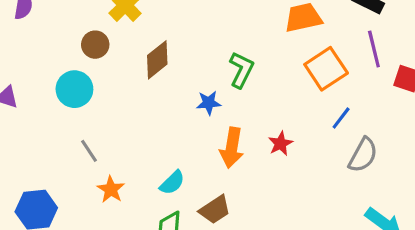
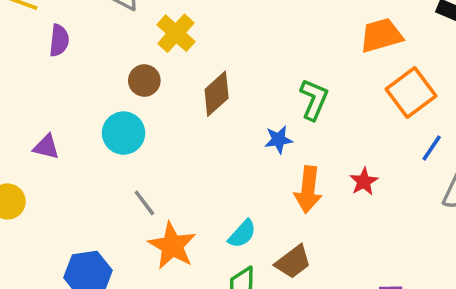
orange star: (111, 189) -> (172, 246), size x1.5

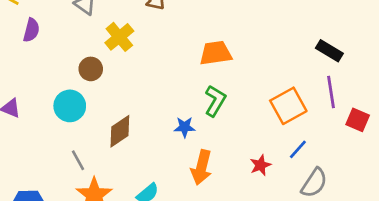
orange trapezoid: (381, 35) -> (216, 53), moved
brown diamond: (217, 94) -> (120, 131), moved
red star: (364, 181) -> (260, 165), moved

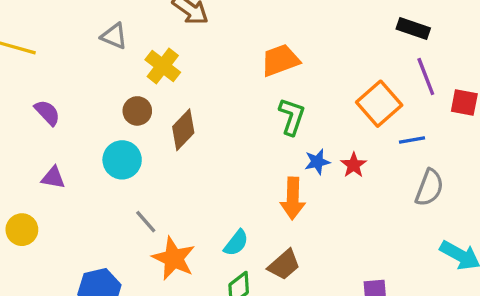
purple semicircle: (31, 30) -> (47, 113), moved, turned -45
blue star: (185, 127) -> (317, 162), moved
brown diamond: (120, 131) -> (183, 130), moved
blue line: (298, 149) -> (412, 140), moved, turned 50
red star: (260, 165) -> (354, 165), moved

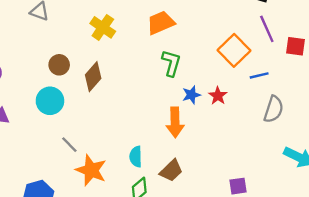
yellow cross: (163, 66) -> (103, 27), moved
cyan semicircle: (236, 243) -> (136, 157), turned 144

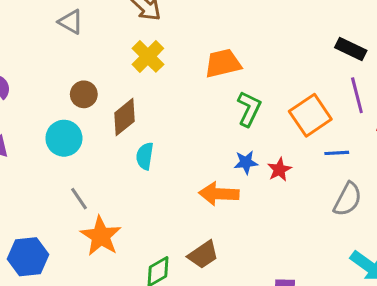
green L-shape: (171, 63) -> (249, 109), moved
orange arrow: (175, 122) -> (219, 194), turned 84
cyan semicircle: (136, 157) -> (145, 156), moved

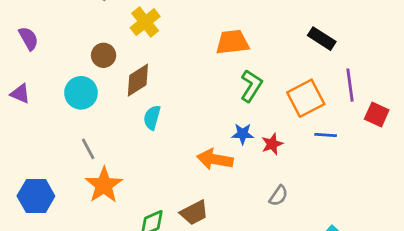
black rectangle: (351, 49) -> (322, 39), moved
yellow cross: (148, 56) -> (145, 22), moved
gray semicircle: (348, 199) -> (279, 196), moved, size x0.7

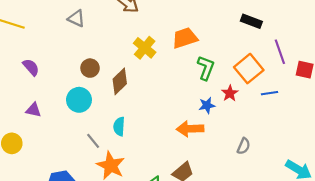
yellow cross: (145, 22) -> (145, 48), moved
cyan semicircle: (152, 118) -> (119, 126), moved
red star: (272, 144) -> (230, 93), moved

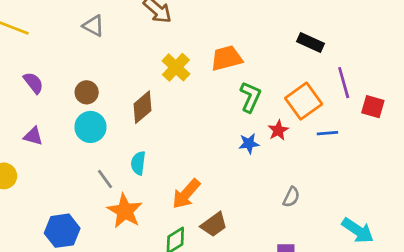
brown circle: (90, 68) -> (87, 92), moved
orange arrow: (190, 129) -> (186, 194), moved, turned -50

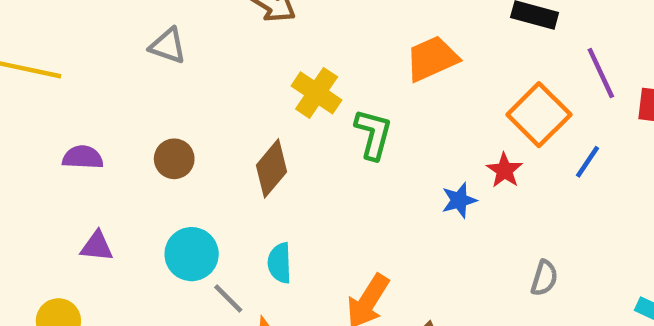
orange trapezoid: (227, 58) -> (432, 59), moved
purple semicircle: (33, 83) -> (83, 157), turned -40
green L-shape: (250, 97) -> (373, 134), moved
cyan circle: (90, 127) -> (192, 254), moved
blue line: (327, 133) -> (587, 162), turned -42

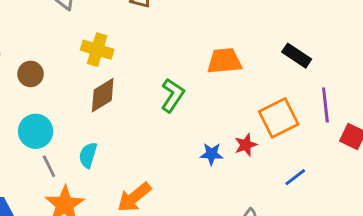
yellow cross: (317, 93) -> (97, 50), moved, turned -36
brown circle: (174, 159) -> (31, 74), moved
blue line: (587, 162) -> (295, 177), moved

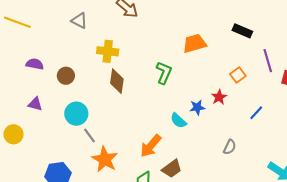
brown diamond: (103, 95) -> (117, 81), turned -40
orange square: (279, 118) -> (238, 75), size x0.6
cyan semicircle: (88, 155) -> (178, 121), moved, turned -54

